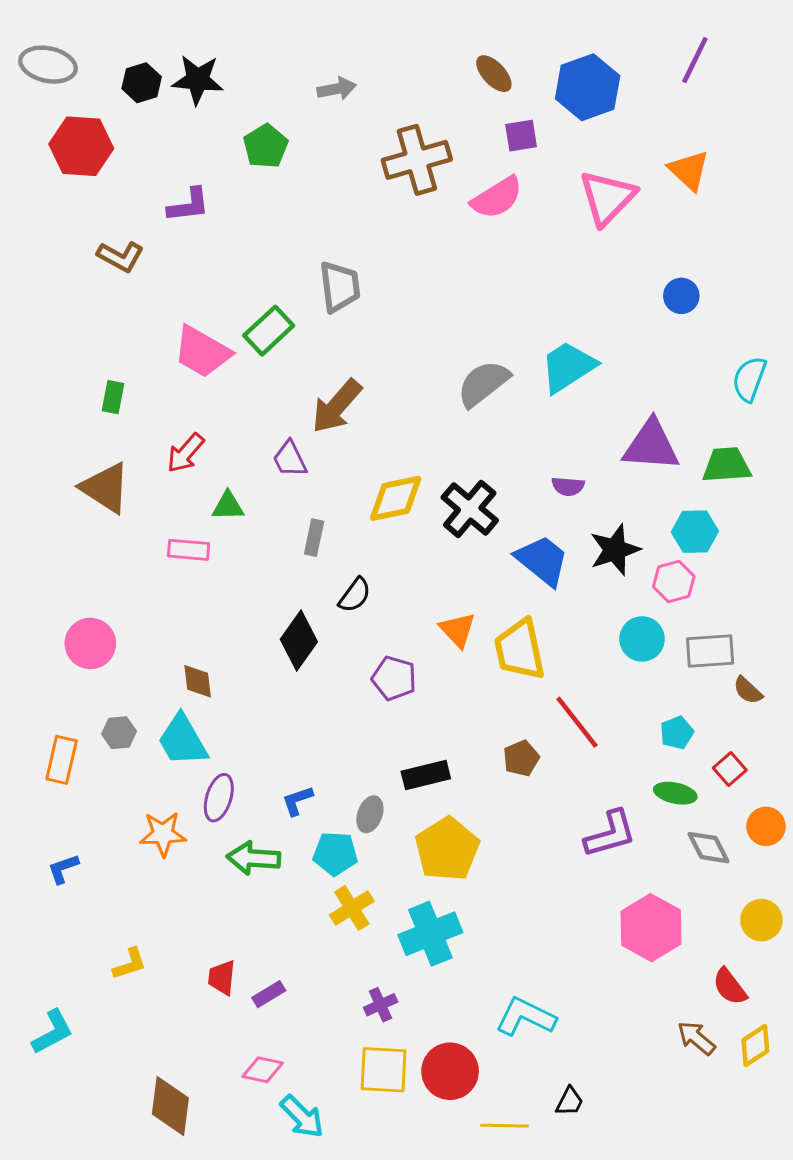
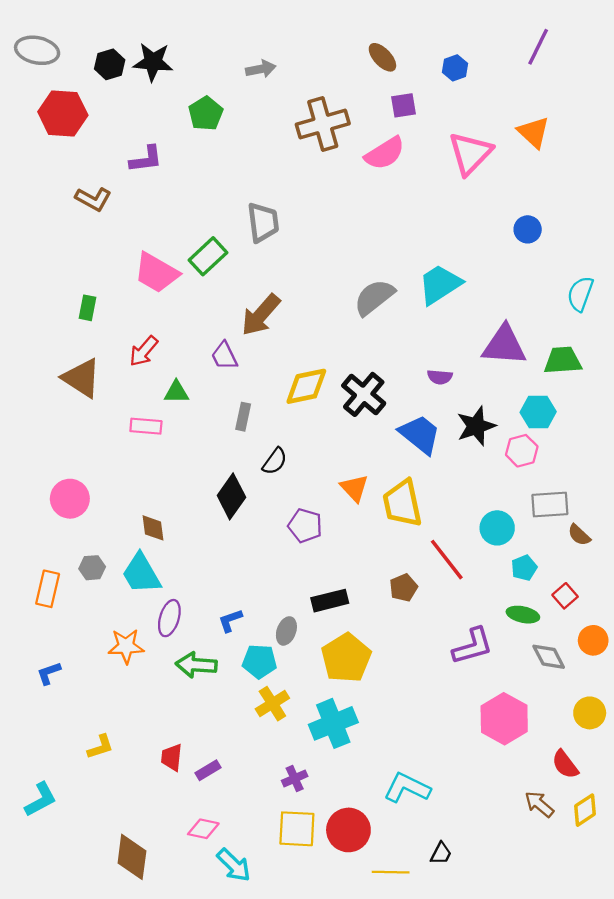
blue hexagon: (588, 87) -> (455, 68), size x0.5
cyan circle: (642, 639) -> (497, 528), moved

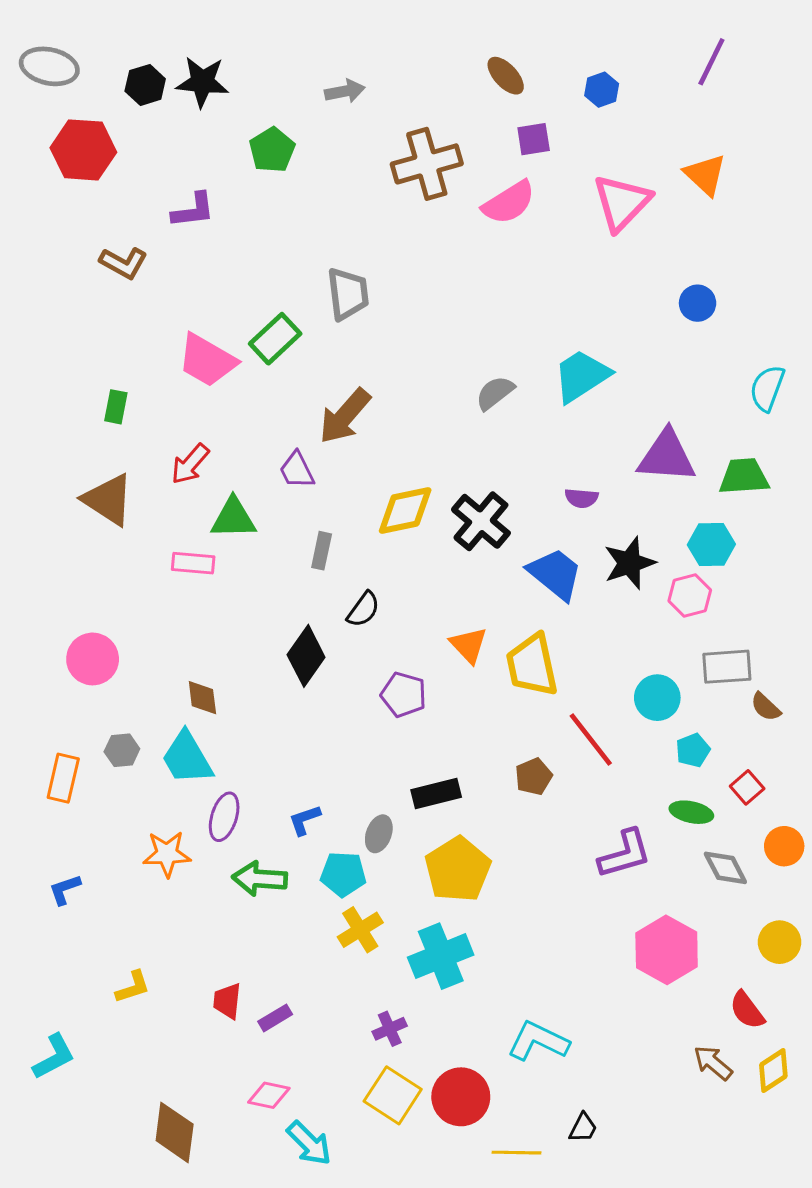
gray semicircle: (374, 297) -> (495, 393), size x0.7
green triangle: (176, 392) -> (233, 518), size x1.4
yellow square: (297, 829) -> (393, 1095), turned 30

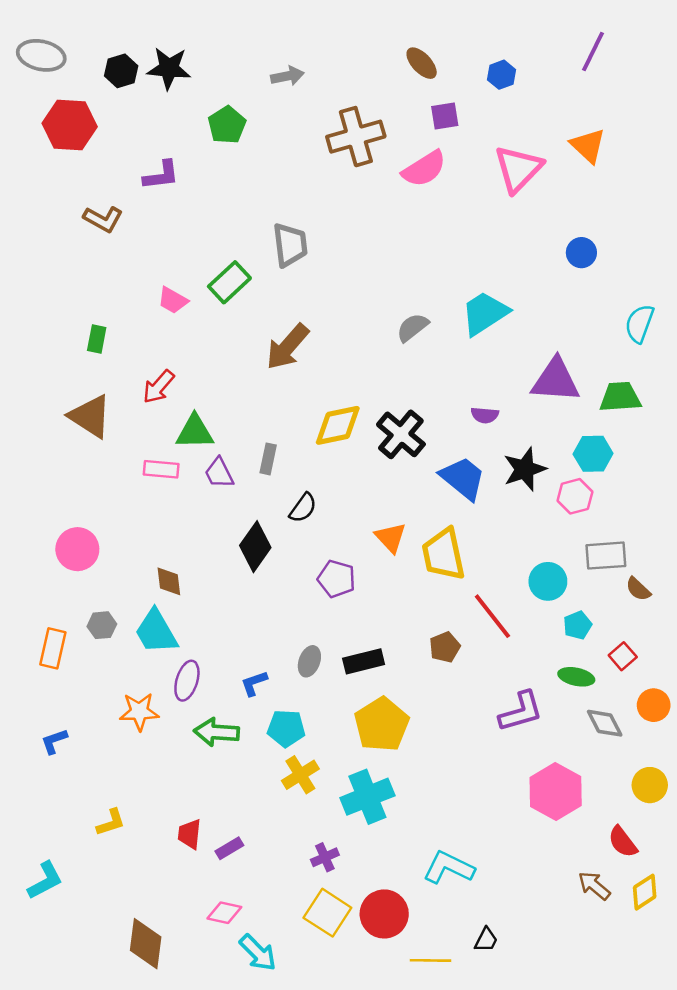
pink trapezoid: (207, 360) -> (173, 300), size x0.6
purple trapezoid: (297, 470) -> (219, 473), moved
gray ellipse: (379, 834) -> (309, 661), moved

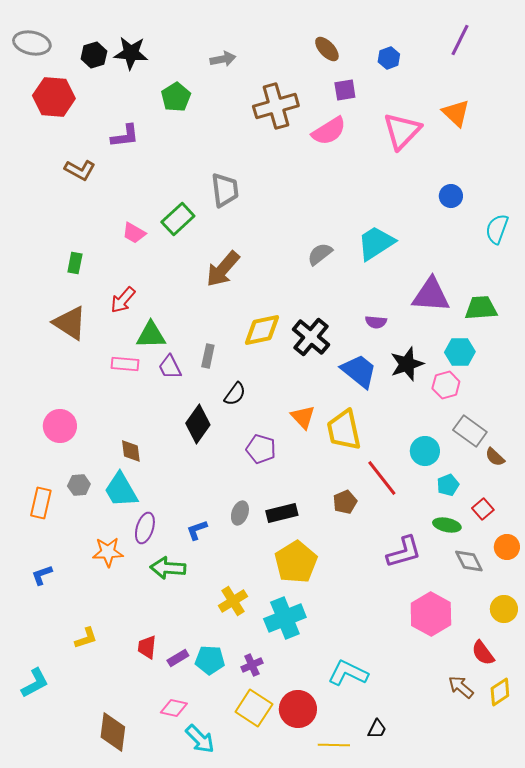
cyan semicircle: (639, 324) -> (497, 229), moved
gray rectangle: (606, 556) -> (470, 431), turned 40
cyan pentagon: (286, 728) -> (210, 660), moved

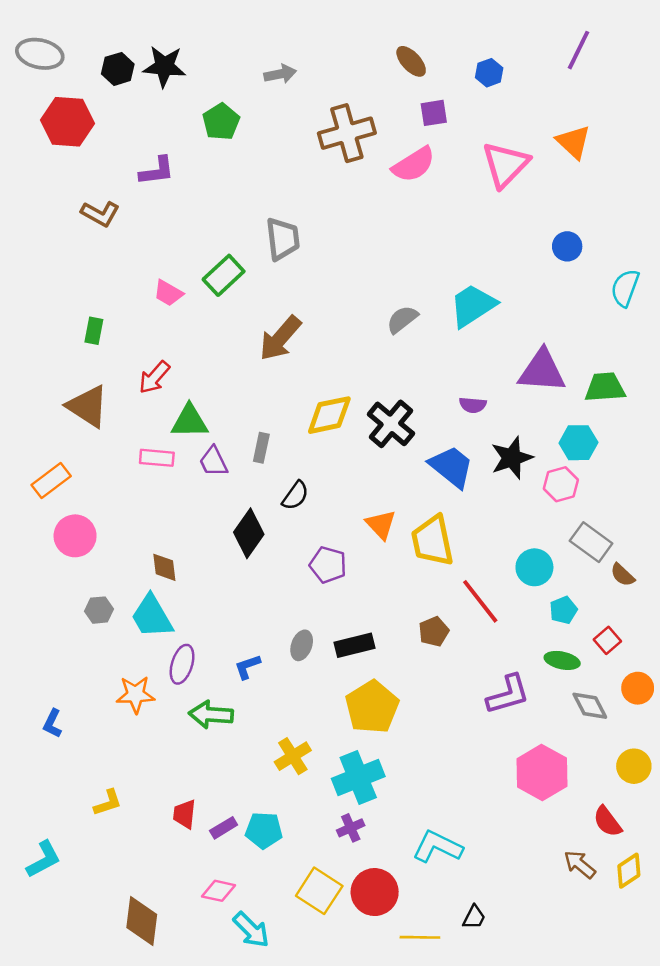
orange rectangle: (41, 503) -> (51, 480), moved, turned 40
blue L-shape: (42, 575) -> (52, 723), turned -45
purple cross: (252, 665) -> (351, 828), moved

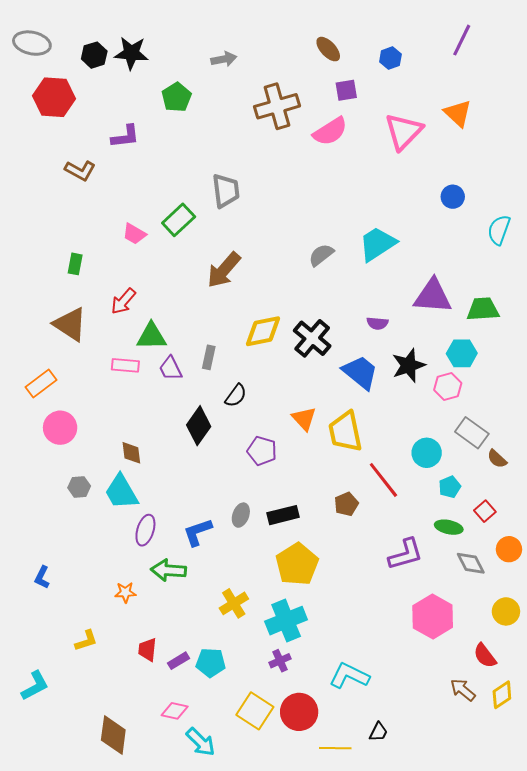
blue L-shape: (247, 667) -> (198, 532), size x1.4
orange star: (135, 694) -> (125, 592), moved, size x0.7

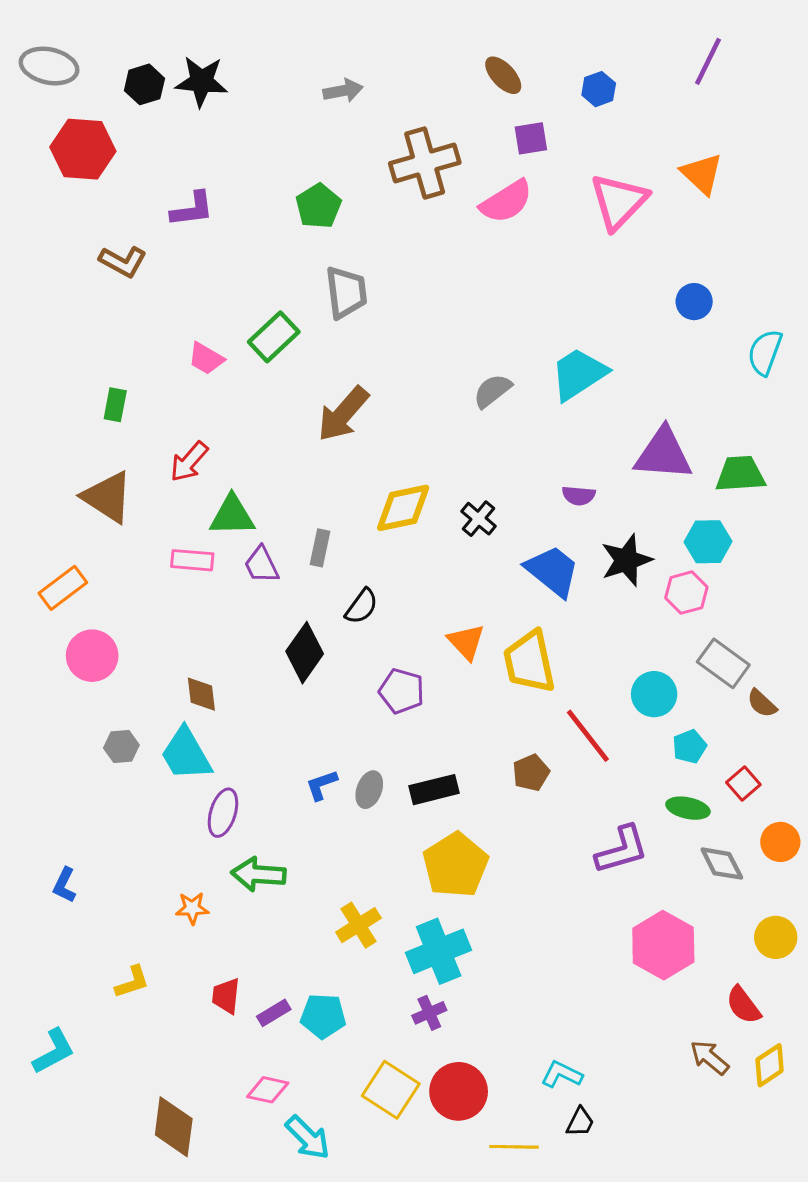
green pentagon: (177, 97) -> (318, 206), moved
black cross: (312, 338) -> (479, 519), size x0.6
blue L-shape: (198, 532) -> (322, 785), moved, size x0.7
cyan L-shape: (349, 676) -> (562, 1074), moved, size x0.7

